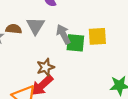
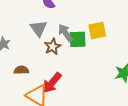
brown semicircle: (14, 29) -> (21, 70), moved
brown star: (45, 67) -> (53, 47), moved

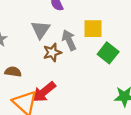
yellow square: (97, 30) -> (93, 29), moved
green square: (78, 39) -> (108, 53), moved, turned 30

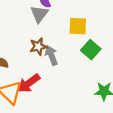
gray triangle: (41, 30) -> (39, 14), moved
gray arrow: (69, 40) -> (51, 55), moved

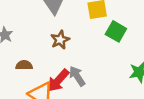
gray arrow: (51, 55) -> (77, 76), moved

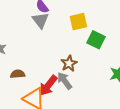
brown star: (60, 40) -> (69, 63), moved

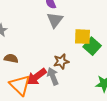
gray triangle: (40, 20) -> (55, 20), moved
yellow square: (78, 22) -> (83, 37), moved

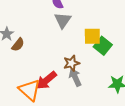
brown semicircle: (11, 58) -> (18, 45), moved, turned 120
gray arrow: (53, 76) -> (75, 77), moved

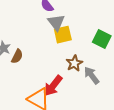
yellow square: (92, 36) -> (63, 35), moved
gray arrow: (75, 77) -> (92, 75), moved

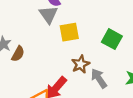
gray triangle: (56, 22) -> (48, 15), moved

